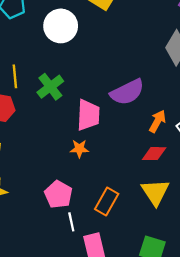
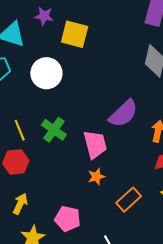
pink pentagon: (58, 194) -> (68, 219), moved
orange rectangle: (107, 201) -> (129, 200), moved, turned 35

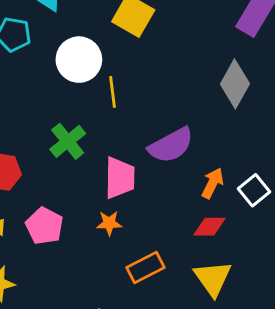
yellow line: (20, 130) -> (112, 92), moved
pink pentagon: (68, 219) -> (44, 226), moved

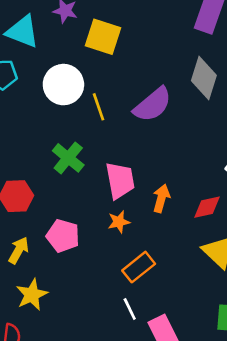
purple semicircle: (171, 145) -> (153, 105), moved
orange arrow: (213, 183) -> (161, 198), moved
orange rectangle: (145, 268) -> (139, 267), moved

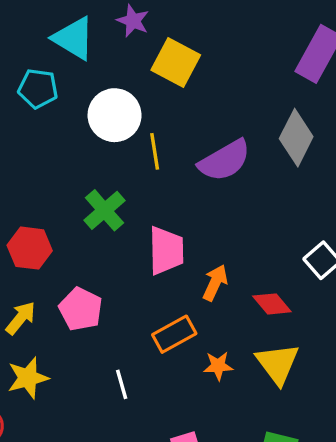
red diamond: (207, 207) -> (272, 304), turned 52
orange star: (119, 222) -> (218, 366), moved
orange rectangle: (139, 267) -> (174, 334), moved
white line: (130, 309) -> (122, 384), moved

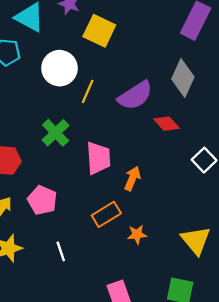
yellow line: (155, 151) -> (88, 91), turned 35
red diamond: (272, 304) -> (166, 124), moved
yellow triangle: (278, 364) -> (196, 240), moved
white line: (122, 384) -> (61, 251), moved

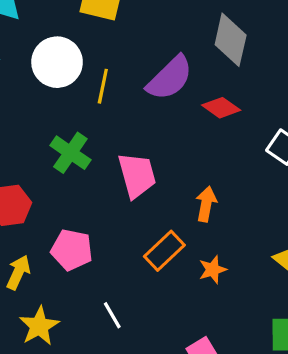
orange arrow: (132, 178) -> (206, 204), moved

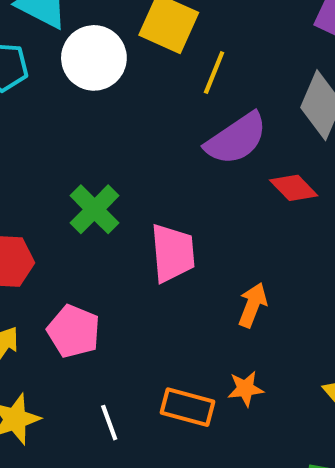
white circle: (57, 62) -> (94, 58), moved
yellow line: (103, 86) -> (214, 73), moved
orange rectangle: (164, 251) -> (187, 407), moved, turned 48

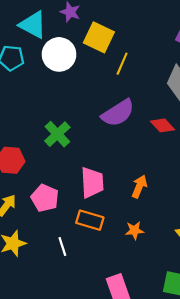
purple semicircle: (236, 139) -> (118, 113), moved
pink trapezoid: (173, 253) -> (92, 183), moved
orange rectangle: (187, 407) -> (90, 220), moved

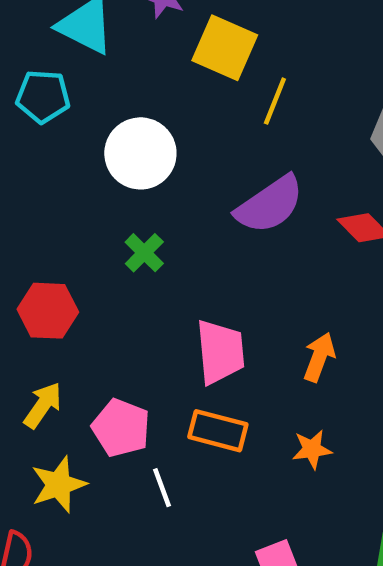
white circle: (59, 54) -> (140, 153), moved
green cross: (57, 134) -> (144, 253), size x0.7
pink pentagon: (45, 198) -> (121, 428), moved

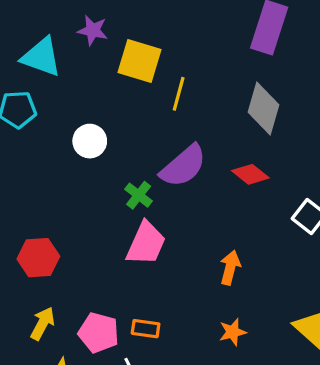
white circle: (140, 153) -> (90, 141), size x0.7
green cross: (144, 253) -> (139, 195), moved
pink trapezoid: (220, 352) -> (146, 243), moved, turned 36
orange rectangle: (218, 431) -> (146, 329), moved, size x0.7

